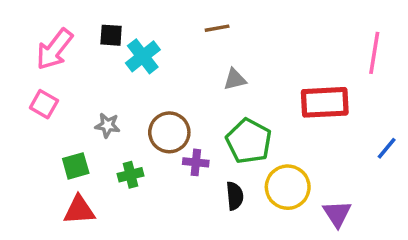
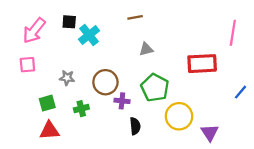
pink square: (44, 104) -> (27, 65), turned -35
black semicircle: (235, 196) -> (135, 126), moved

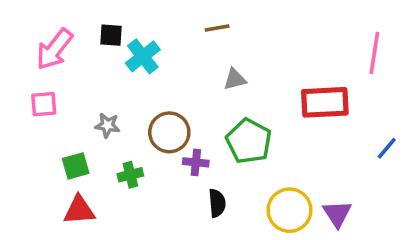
yellow circle: (179, 116) -> (289, 210), moved

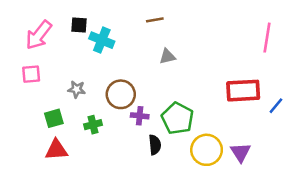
cyan cross: (143, 56) -> (102, 40), turned -30
red rectangle: (325, 102) -> (243, 91), moved
green pentagon: (249, 141) -> (178, 118), moved

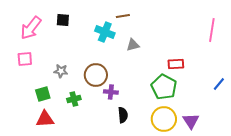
cyan cross: (102, 40) -> (105, 32), moved
red rectangle: (243, 91) -> (176, 64), moved, size x0.6
green pentagon: (178, 118) -> (164, 87), moved

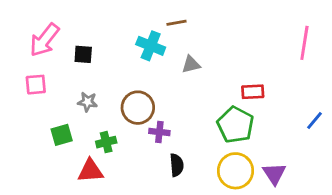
black square: (63, 20) -> (83, 54), moved
red triangle: (45, 119) -> (90, 171), moved

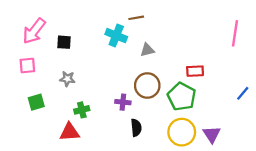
brown circle: (138, 108) -> (147, 85), moved
green square: (62, 135) -> (36, 102), moved

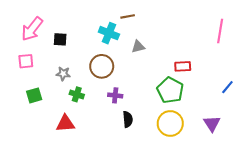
brown circle: (147, 85) -> (102, 66), moved
green cross: (82, 110) -> (77, 94), moved, turned 32
purple triangle: (212, 134) -> (212, 123), moved

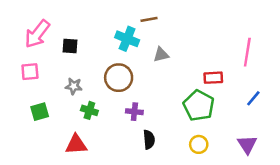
pink line: (220, 31) -> (247, 52), moved
blue line: (227, 87) -> (253, 98), moved
yellow circle: (170, 123) -> (199, 144), size x0.6

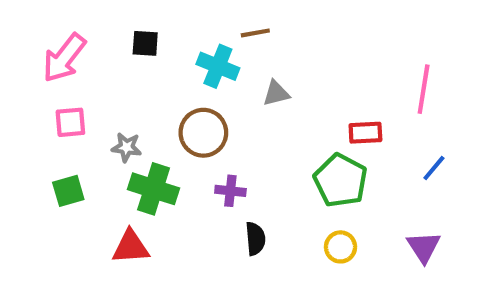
black square: (70, 46) -> (145, 43), moved
pink square: (30, 72) -> (70, 122), moved
green cross: (89, 110) -> (154, 189), size x1.6

